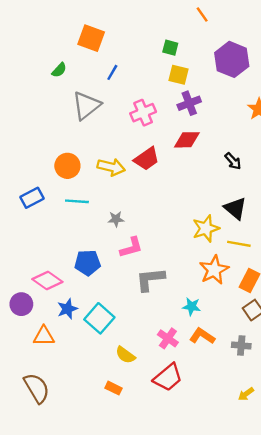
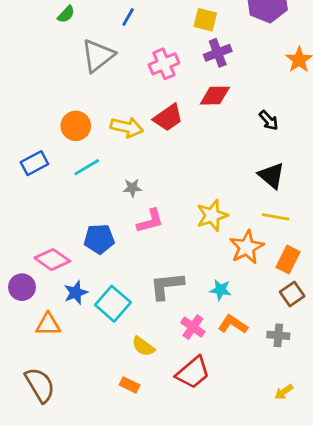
cyan line: (77, 201) -> (87, 167), turned -35
yellow star: (206, 228) -> (212, 215), moved
gray L-shape: (150, 279) -> (167, 286), moved

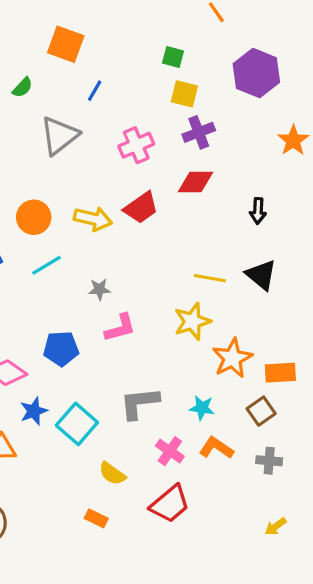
black arrow: (269, 120) -> (258, 211), turned 45
yellow line: (276, 217) -> (210, 278), moved
orange rectangle: (288, 260) -> (280, 373), turned 60
brown square: (292, 294) -> (261, 411), moved

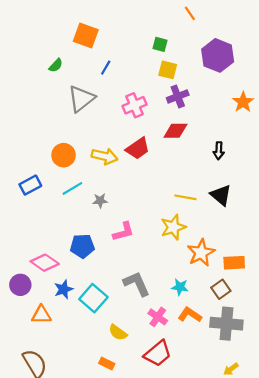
gray star: (99, 289) -> (100, 201), moved
gray L-shape: (139, 403) -> (137, 284), turned 72
gray cross: (269, 461) -> (226, 324), size x1.8

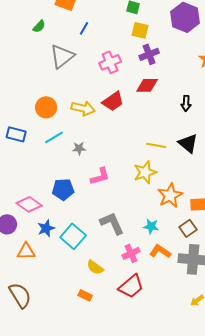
blue rectangle: (30, 185) -> (16, 134), turned 42
pink cross: (158, 317) -> (131, 253), turned 30

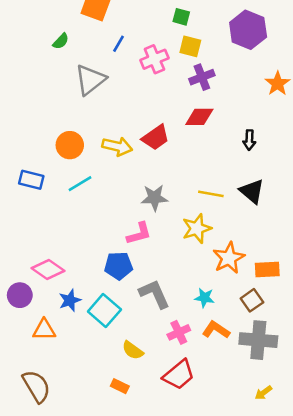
pink cross: (110, 62) -> (154, 59), moved
gray star: (79, 148) -> (154, 198), moved, size x1.5
blue pentagon: (63, 189) -> (119, 266), moved

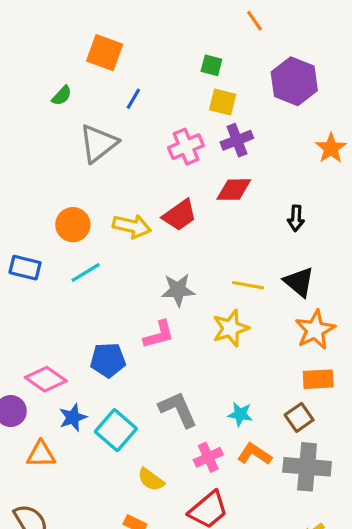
pink cross: (154, 59) -> (186, 147), moved
orange star: (229, 258) -> (315, 330), moved
blue pentagon: (119, 266) -> (108, 360), moved

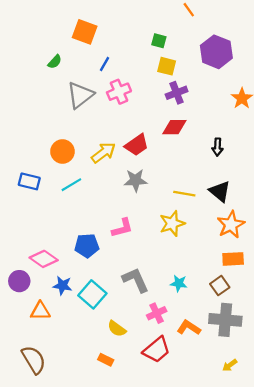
pink cross: (186, 147) -> (119, 92), moved
yellow arrow: (132, 226) -> (103, 153), turned -50
gray star: (178, 290) -> (136, 180), moved
blue star: (73, 417) -> (62, 286), turned 30
orange L-shape: (254, 454) -> (189, 328), moved

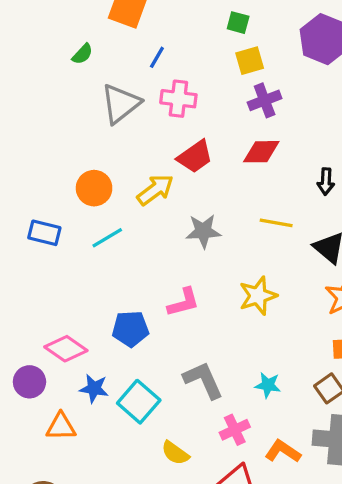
yellow square: (167, 66) -> (250, 61), turned -30
pink cross: (119, 92) -> (178, 99), turned 30
red trapezoid: (137, 145) -> (195, 157), moved
yellow line: (184, 194) -> (276, 223), moved

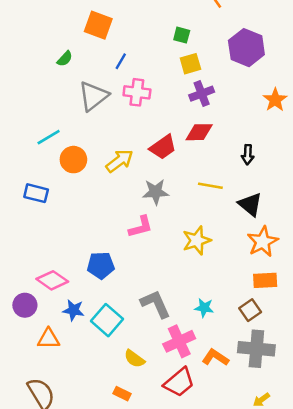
red trapezoid: (195, 157) -> (163, 147), moved
cyan line: (107, 238) -> (49, 137), moved
pink L-shape: (183, 302) -> (141, 227), moved
pink cross: (235, 430) -> (179, 341), size x1.4

